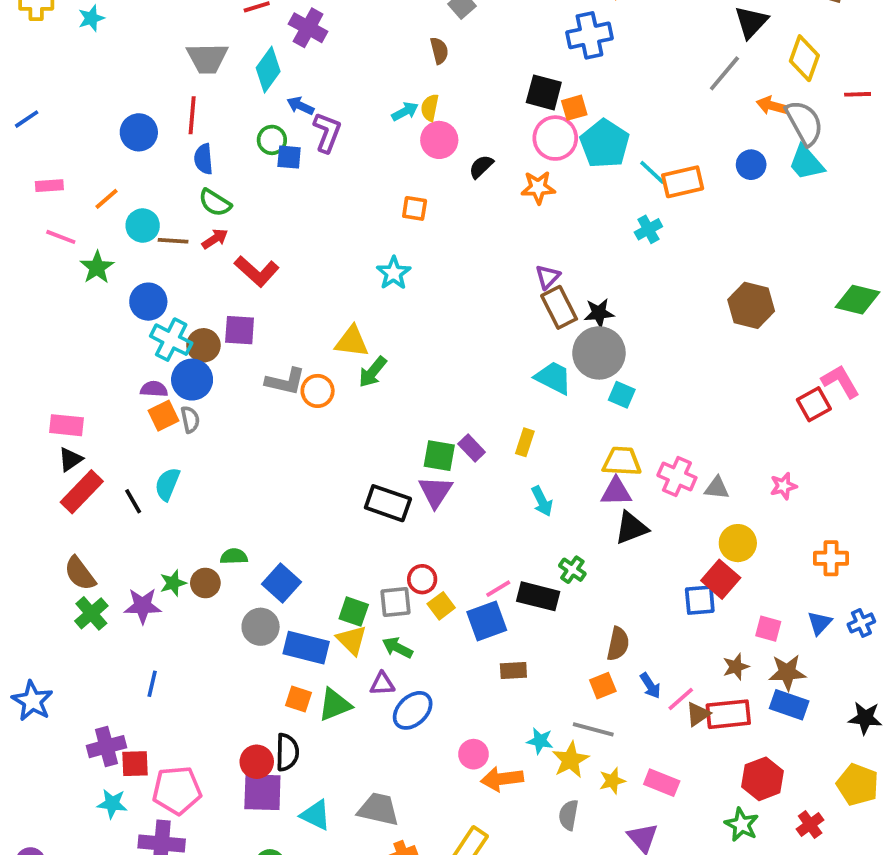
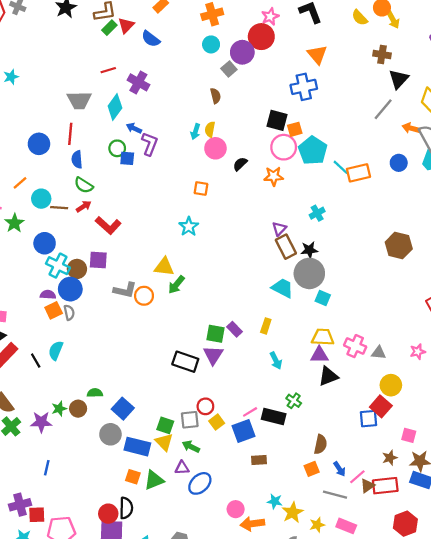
cyan arrow: (405, 111) -> (195, 132), turned 136
cyan cross: (648, 229) -> (317, 213), moved
gray line: (593, 729) -> (335, 495), moved

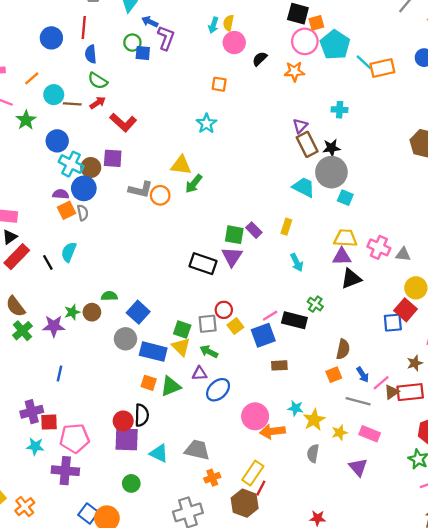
cyan cross: (317, 213) -> (340, 110), turned 32
pink circle: (236, 509) -> (255, 416), size x1.5

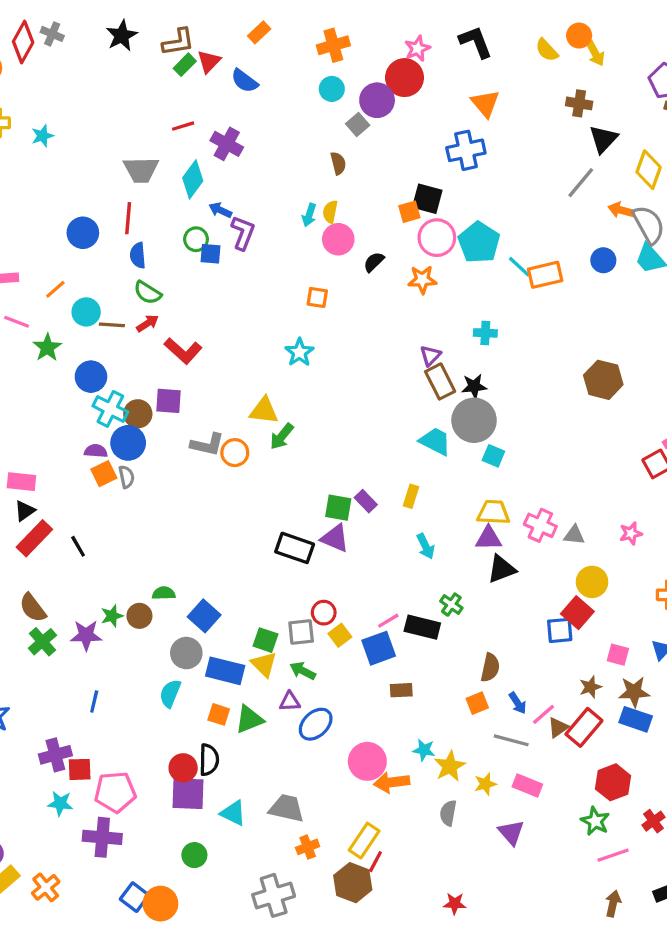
orange square: (316, 23) -> (409, 212), moved
cyan semicircle: (69, 252) -> (170, 693), moved
purple triangle: (232, 257) -> (335, 538), turned -40
red rectangle: (410, 392) -> (584, 727), turned -44

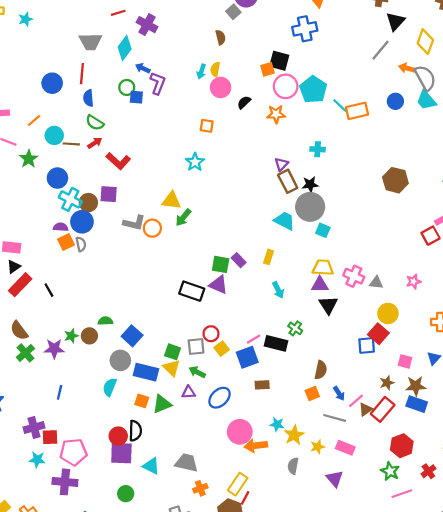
black triangle: (502, 569) -> (328, 305), turned -42
blue ellipse: (316, 724) -> (219, 398), moved

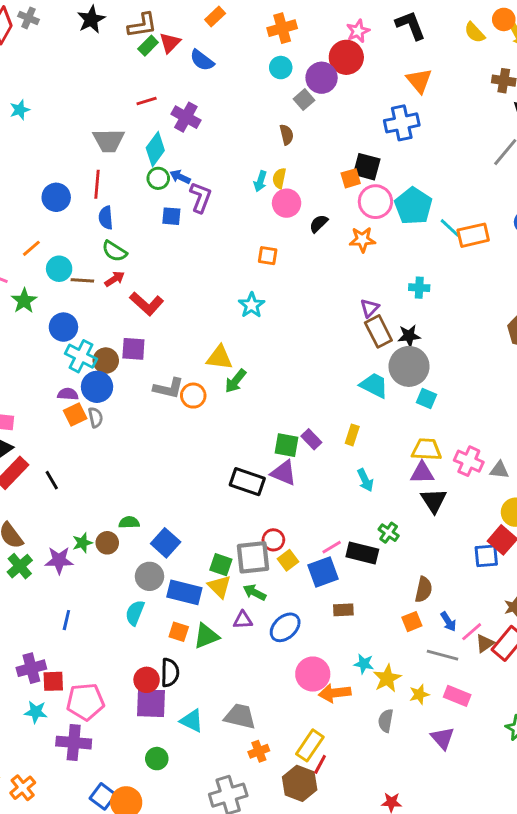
green circle: (127, 87) -> (158, 178), moved
gray square: (196, 347) -> (253, 557), size x1.4

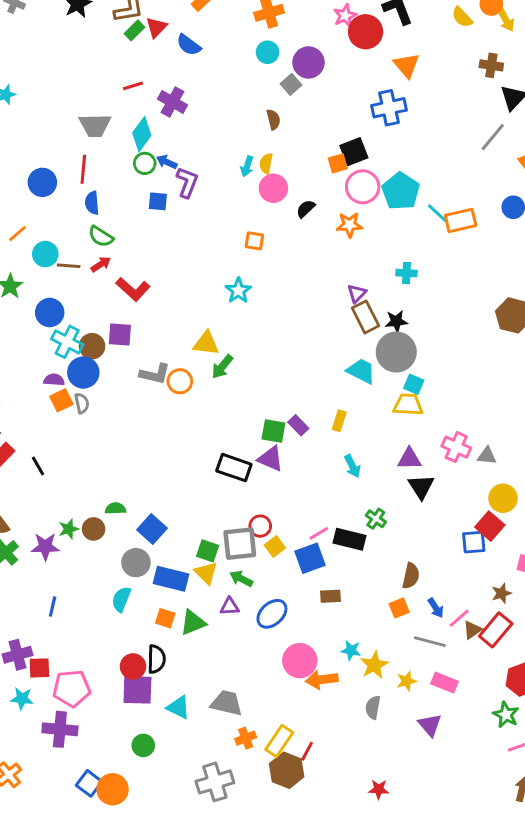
red circle: (346, 57) -> (366, 32), moved
black square: (367, 167) -> (354, 152), turned -36
yellow trapezoid: (426, 449) -> (408, 405), moved
yellow rectangle: (310, 745) -> (279, 741), moved

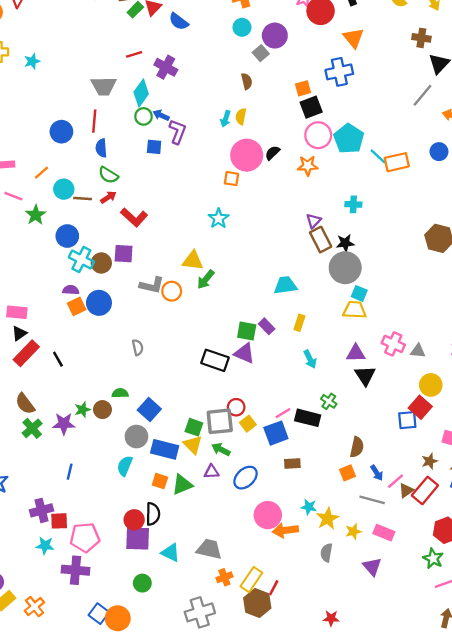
orange square: (338, 163) -> (303, 88), moved
pink circle: (273, 188) -> (247, 155), moved, size x1.4
cyan trapezoid: (361, 371) -> (285, 285), moved, turned -35
blue circle: (83, 373) -> (99, 303), moved
gray semicircle: (82, 403) -> (138, 347), moved

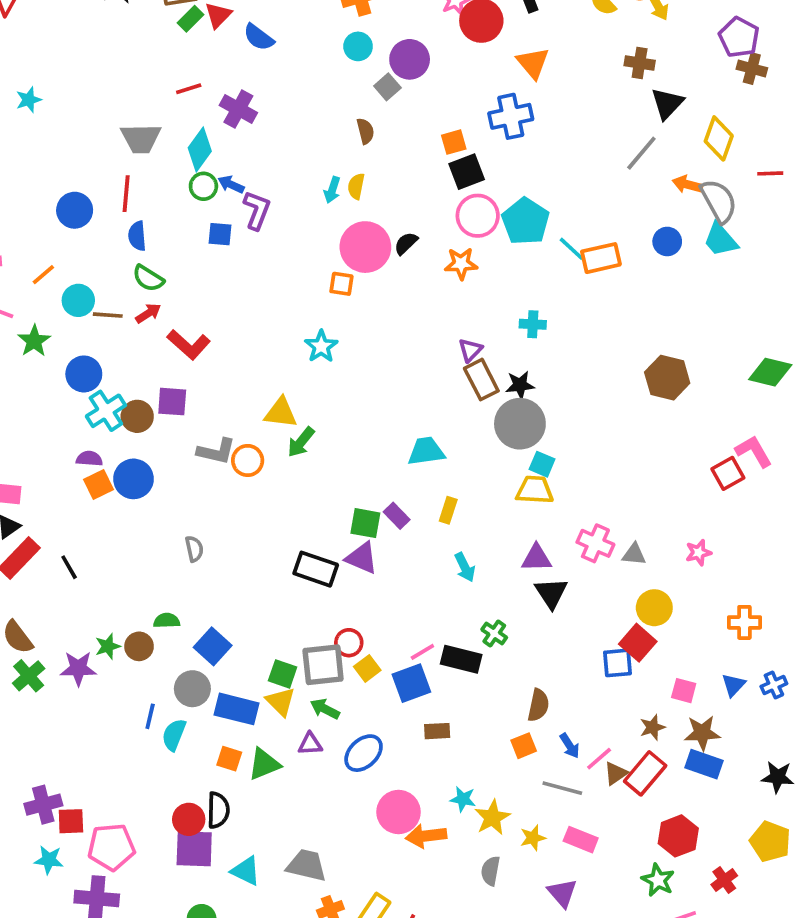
cyan cross: (81, 259) -> (106, 411), turned 30
blue line: (70, 472) -> (150, 716), moved

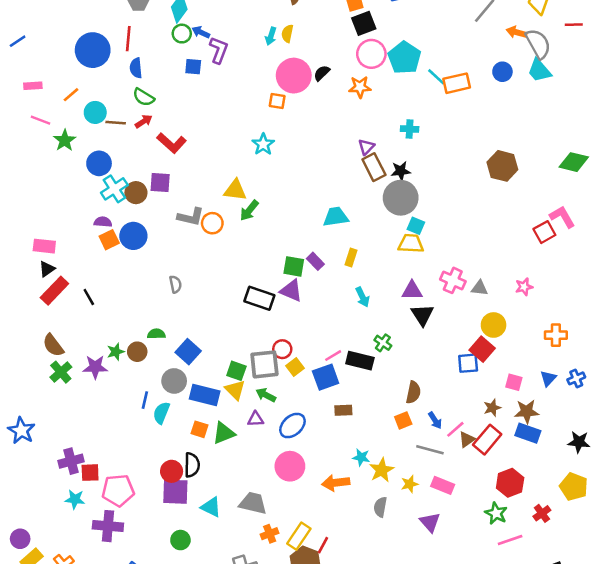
blue circle: (75, 210) -> (93, 50), size x1.4
pink circle: (398, 812) -> (290, 466), moved

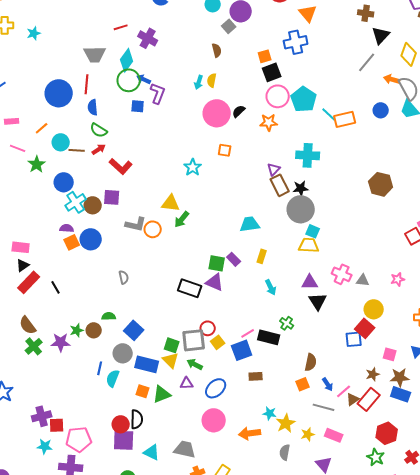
green circle: (182, 34) -> (129, 80), size x1.5
orange square: (277, 101) -> (225, 150), moved
cyan cross: (410, 129) -> (308, 155), size x1.6

